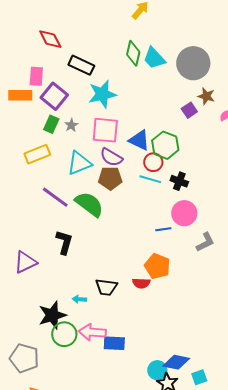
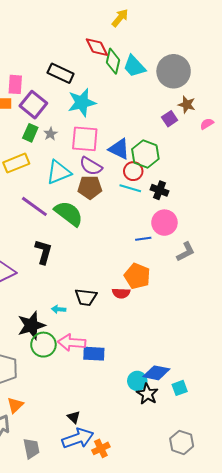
red diamond: (50, 39) -> (97, 47), moved

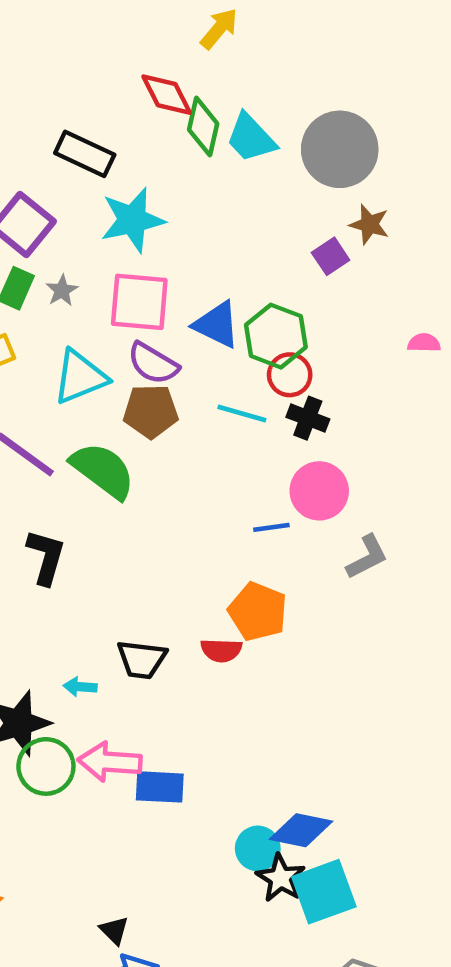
pink semicircle: (207, 124) -> (424, 343), moved, turned 32
red circle: (133, 171) -> (290, 375), moved
cyan square: (180, 388) -> (324, 892), moved, size x1.8

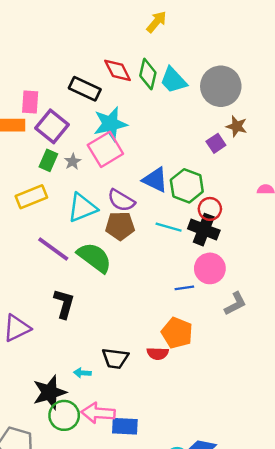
red diamond: (167, 95) -> (118, 70), moved
pink square: (139, 302) -> (105, 149), moved, turned -36
red circle: (290, 375) -> (210, 209), moved
black cross: (308, 418) -> (204, 230), size x1.4

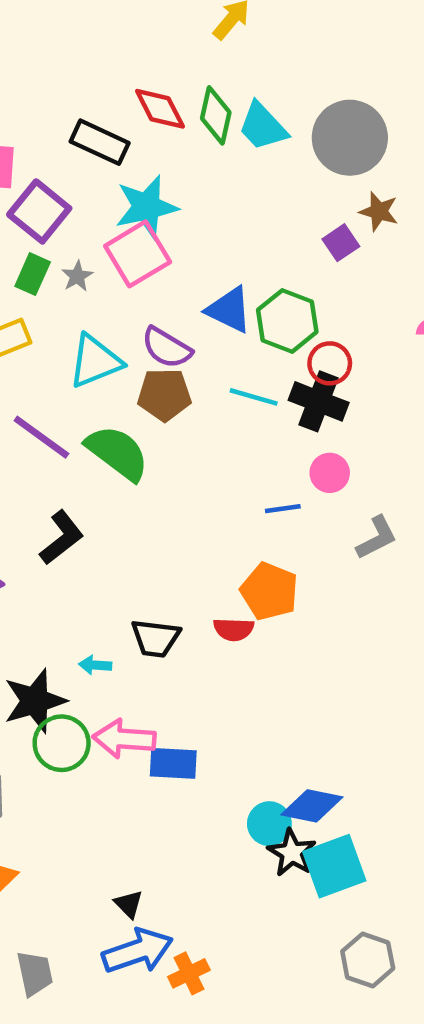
pink circle: (210, 268) -> (330, 473), size x0.7
black L-shape: (64, 304) -> (62, 538), turned 36

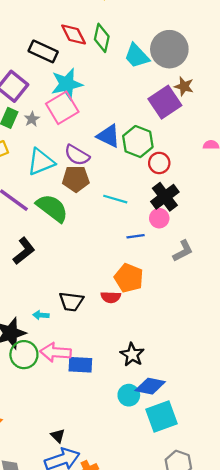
cyan trapezoid: (263, 127) -> (137, 56), moved
purple square: (341, 243) -> (165, 102), size x1.8
cyan line: (254, 397) -> (115, 199), moved
black cross: (319, 401) -> (165, 197), moved, turned 32
black star: (292, 853) -> (132, 355), moved

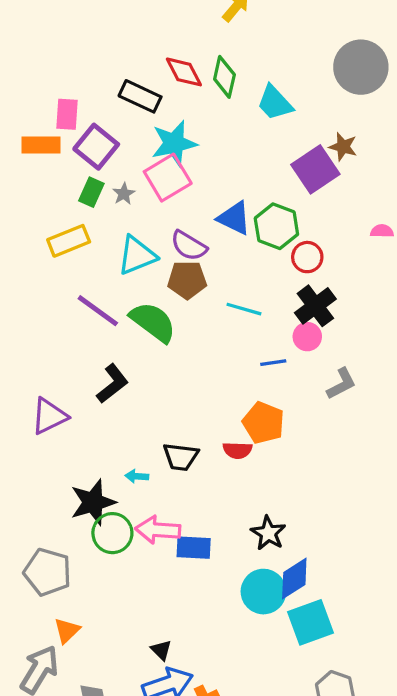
gray circle: (169, 49) -> (361, 67), moved
blue diamond: (150, 386) -> (294, 579), turned -44
cyan circle: (129, 395) -> (263, 592), size x1.4

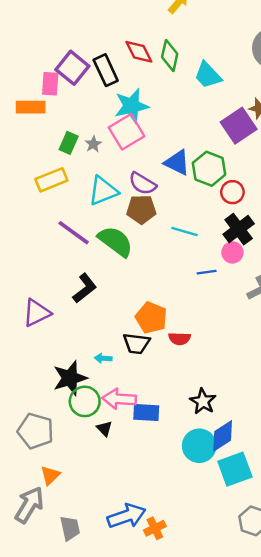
black rectangle: (140, 96) -> (106, 70), turned 40
purple square: (96, 147) -> (72, 68), moved
orange pentagon: (263, 423) -> (151, 318), moved
black triangle: (161, 650) -> (104, 429), moved

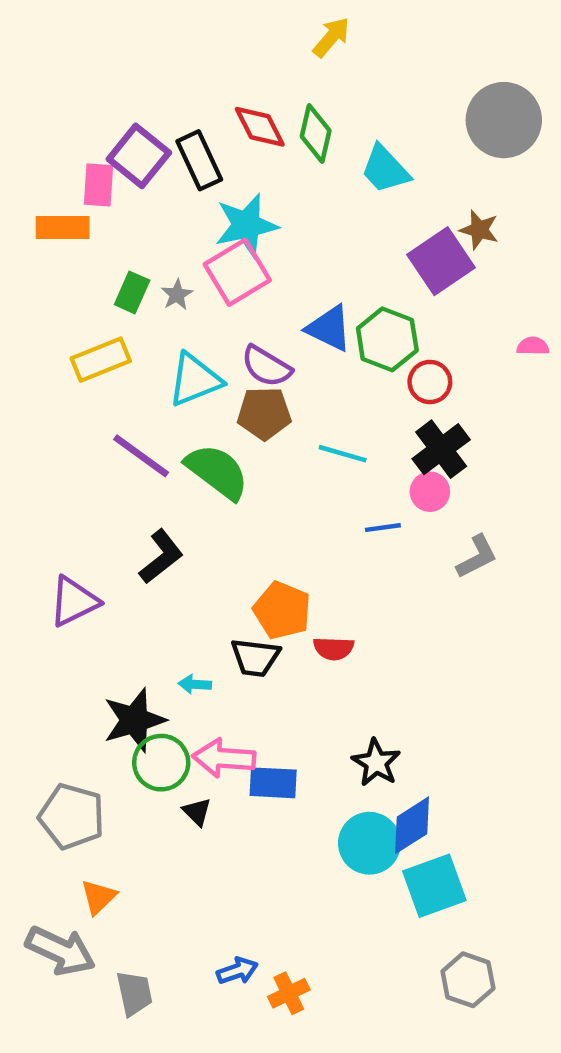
gray arrow: (29, 505) -> (60, 951), turned 84
blue arrow: (127, 516) -> (237, 971), size x0.6

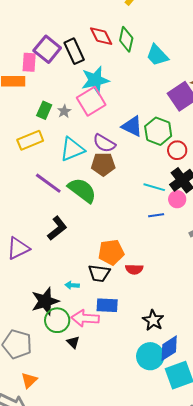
cyan line: (343, 454) -> (154, 187), moved
orange pentagon: (282, 610) -> (111, 252), turned -30
blue rectangle: (273, 783) -> (107, 305), moved

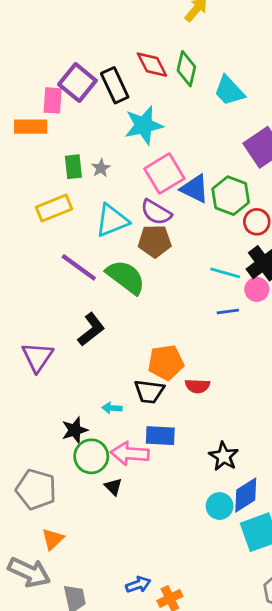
pink square: (91, 101) -> (164, 174), moved
green rectangle: (44, 110) -> (73, 167), turned -30
purple triangle: (18, 248) -> (37, 357), turned -30
black star: (45, 301) -> (75, 430), size x0.7
cyan circle: (150, 356) -> (220, 506), size x0.7

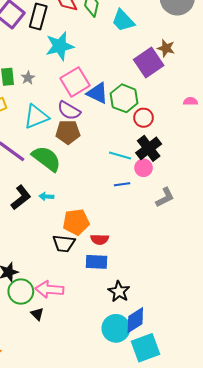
black rectangle: (115, 85) -> (38, 16), turned 40
cyan arrow: (112, 408) -> (46, 196), moved
blue rectangle: (160, 436) -> (96, 262), moved
cyan circle: (220, 506) -> (116, 328), size x1.4

